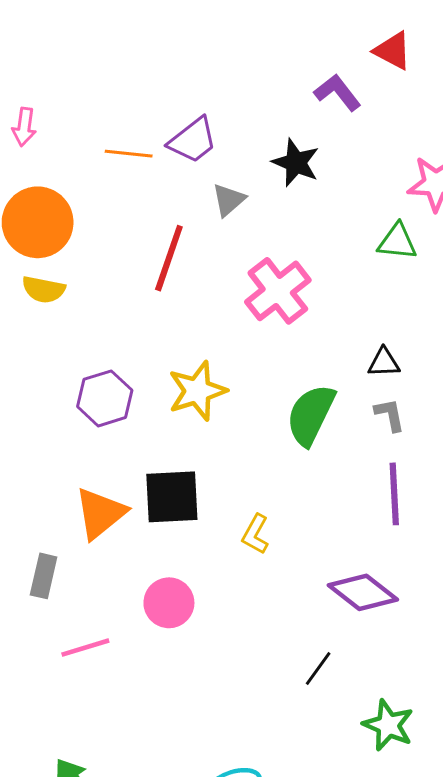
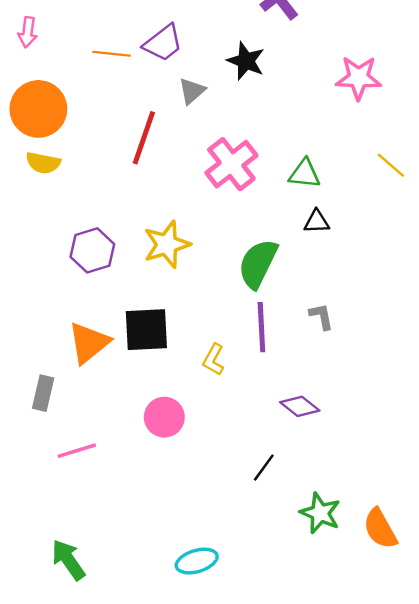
green triangle: (397, 242) -> (305, 174), moved
gray L-shape: (390, 415) -> (321, 316), moved
purple line: (394, 494) -> (261, 327), moved
purple diamond: (363, 592) -> (300, 406), size x0.7
pink circle: (169, 603) -> (164, 417), moved

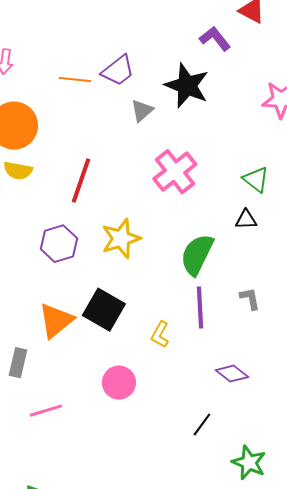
black star: (246, 61) -> (187, 86), size x1.4
red line: (144, 138) -> (81, 181), moved
green triangle: (305, 174) -> (256, 180), moved, turned 32
black square: (146, 330) -> (104, 310), turned 33

